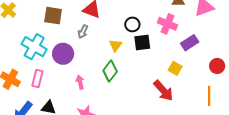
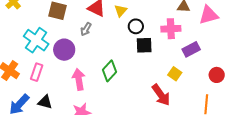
pink cross: (168, 24) -> (171, 29), turned -30
yellow triangle: (115, 45) -> (121, 11), moved
pink arrow: (80, 82) -> (79, 79), size x1.5

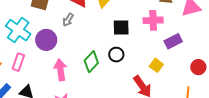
black circle: (136, 26) -> (116, 55), moved
black square: (144, 45) -> (121, 28), moved

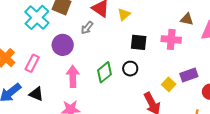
cyan cross: (18, 30) -> (37, 17), moved
purple rectangle: (173, 41) -> (189, 75), moved

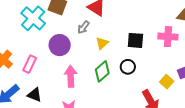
yellow triangle: (124, 14) -> (102, 43), moved

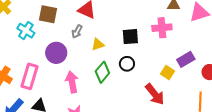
cyan cross: (33, 18) -> (26, 31), size x0.7
yellow triangle: (102, 43) -> (98, 44), turned 32
pink rectangle: (30, 64) -> (30, 76), size x1.4

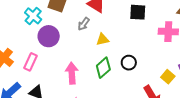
black square: (130, 37) -> (138, 12), moved
purple circle: (56, 53) -> (49, 36), moved
pink rectangle: (30, 76) -> (31, 62), size x0.7

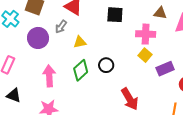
purple circle: (49, 36) -> (38, 38), moved
yellow square: (168, 77) -> (145, 55), moved

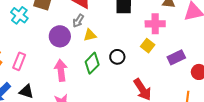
gray arrow: (61, 27) -> (78, 21), moved
purple circle: (38, 38) -> (60, 36), moved
yellow square: (145, 55) -> (148, 46), moved

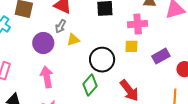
yellow square: (148, 46) -> (131, 46), turned -32
black circle: (117, 57) -> (102, 60), size x1.6
green diamond: (92, 63) -> (90, 85), moved

